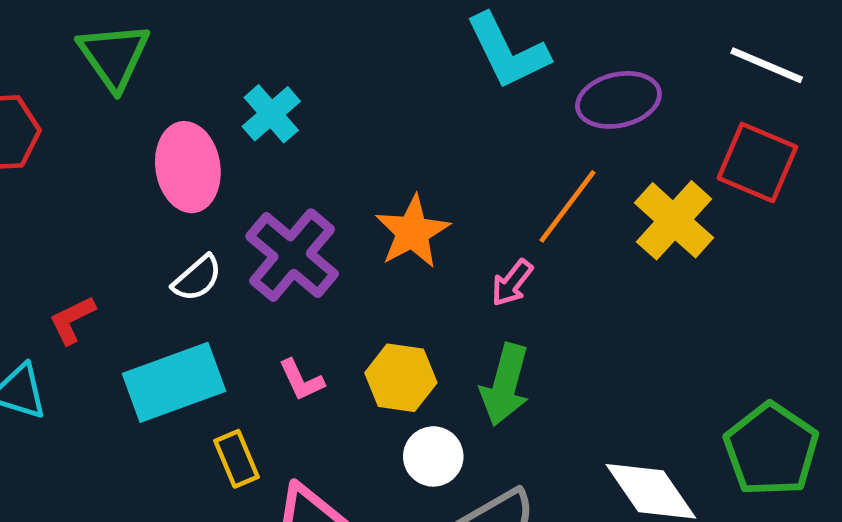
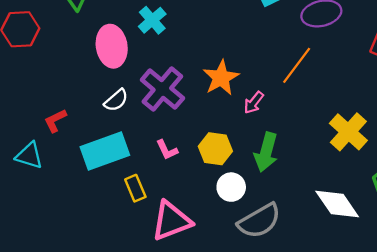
yellow cross: (674, 220) -> (348, 132), moved
pink arrow: (512, 283) -> (254, 103), moved

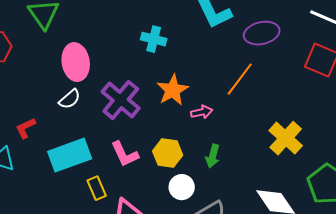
cyan cross: (152, 20) -> (154, 39), moved, turned -35
white semicircle: (116, 100) -> (70, 99), moved
pink arrow: (254, 103) -> (202, 112), turned -140
pink L-shape: (167, 150) -> (125, 154), size x1.4
green arrow: (266, 152) -> (213, 156), size x0.7

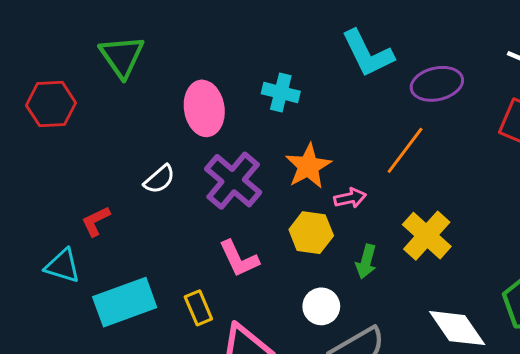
pink ellipse: (76, 62) -> (204, 108), moved
yellow cross: (286, 138) -> (427, 236), moved
yellow hexagon: (168, 153) -> (311, 233), moved
cyan rectangle: (70, 155) -> (125, 302), moved

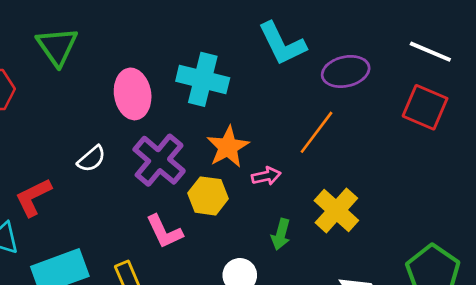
cyan cross: (281, 92) -> (203, 79), size x1.5
red L-shape: (96, 221) -> (33, 197), size x1.4
yellow hexagon: (311, 233) -> (208, 196), moved

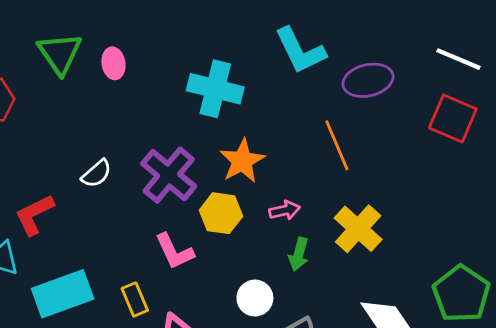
pink ellipse: (133, 94) -> (113, 63), moved, size x0.6
orange line: (317, 132) -> (337, 145), turned -60
pink arrow: (266, 176) -> (285, 210), moved

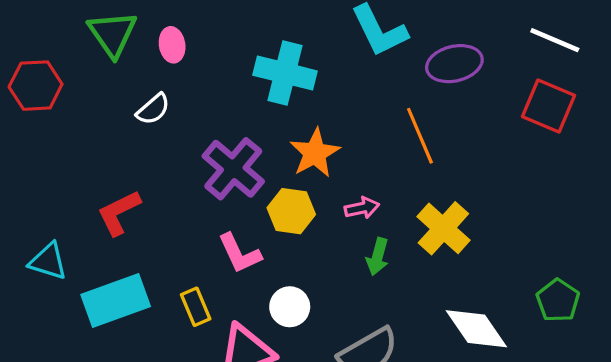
white semicircle: (97, 174) -> (153, 109), moved
red L-shape: (34, 215) -> (119, 213), moved
green pentagon: (461, 294) -> (558, 300), size x0.7
white circle: (255, 298) -> (290, 307), moved

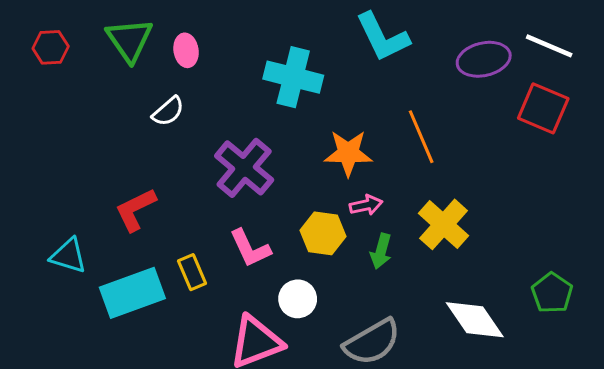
purple ellipse: (454, 64) -> (484, 59), moved
red hexagon: (36, 86) -> (51, 47), moved, size x0.7
orange star: (315, 153) -> (348, 153), moved, turned 30
yellow hexagon: (291, 211) -> (323, 233), moved
yellow rectangle: (196, 307) -> (192, 272), moved

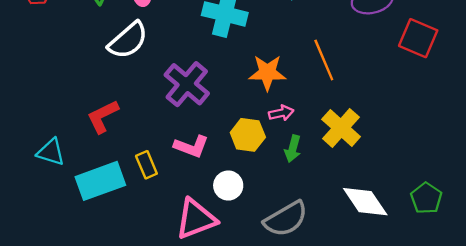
white semicircle: (168, 111) -> (128, 40), size x1.6
pink L-shape: (250, 248) -> (191, 146), turned -44
green pentagon: (552, 293) -> (426, 198), moved

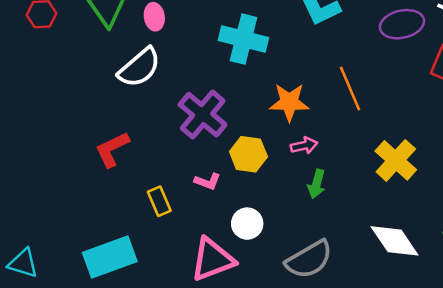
yellow cross: (341, 128) -> (396, 160), moved
yellow hexagon: (248, 135) -> (248, 154), moved
pink L-shape: (191, 146) -> (208, 181), size x0.7
cyan triangle: (51, 152) -> (23, 263), moved
cyan rectangle: (100, 181) -> (110, 257), moved

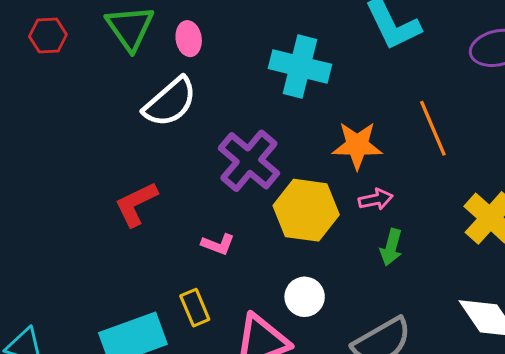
yellow hexagon: (248, 154) -> (306, 210), size x1.4
pink L-shape: (208, 181) -> (218, 244), moved
yellow rectangle: (159, 201) -> (195, 308), moved

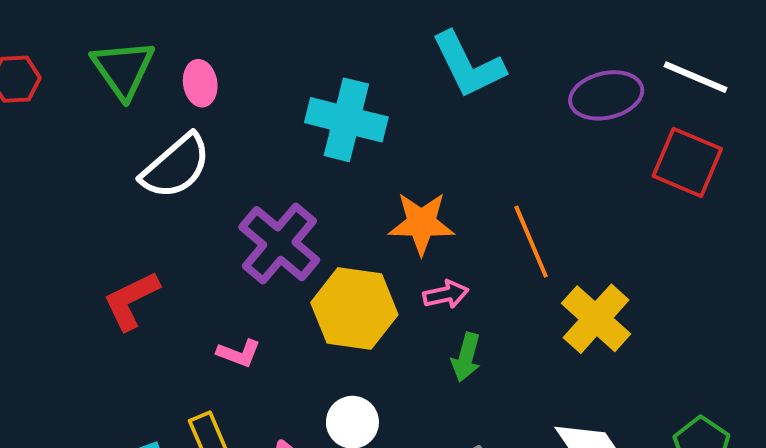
orange line: (433, 128) -> (531, 242), moved

